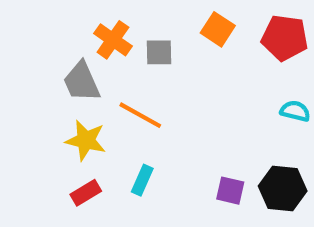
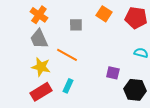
orange cross: (113, 40) -> (39, 15), moved
purple square: (230, 191) -> (113, 73), moved
red rectangle: (86, 193) -> (41, 92), size x1.5

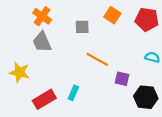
orange line: (67, 55) -> (97, 59), moved
yellow star: (41, 67) -> (19, 72), moved

